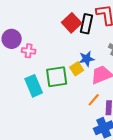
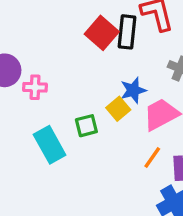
green square: (57, 77) -> (86, 126), size x0.6

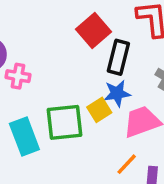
black rectangle: (127, 32) -> (118, 57), moved
green square: (86, 126) -> (64, 122), size x1.6

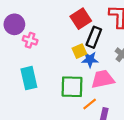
yellow square: (99, 110) -> (79, 51), moved
green square: (64, 122) -> (72, 87), moved

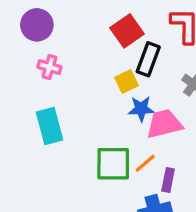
purple circle: (14, 24) -> (37, 25), moved
blue star: (90, 59) -> (141, 109), moved
green square: (72, 87) -> (113, 164), moved

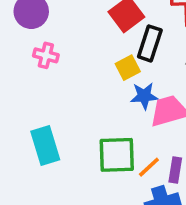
cyan rectangle: (49, 126) -> (45, 145), moved
orange line: (145, 163) -> (149, 167), moved

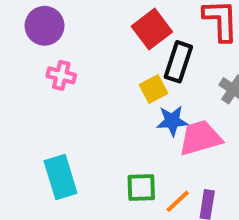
green square: (117, 155) -> (141, 187), size x0.7

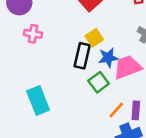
black rectangle: (178, 62) -> (82, 56), moved
green square: (141, 187) -> (99, 82), moved, turned -30

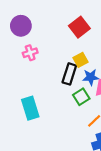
pink cross: (33, 34) -> (30, 53), turned -32

